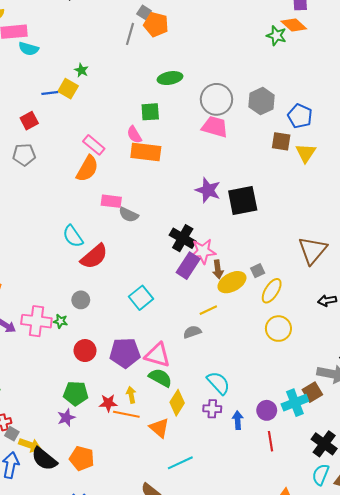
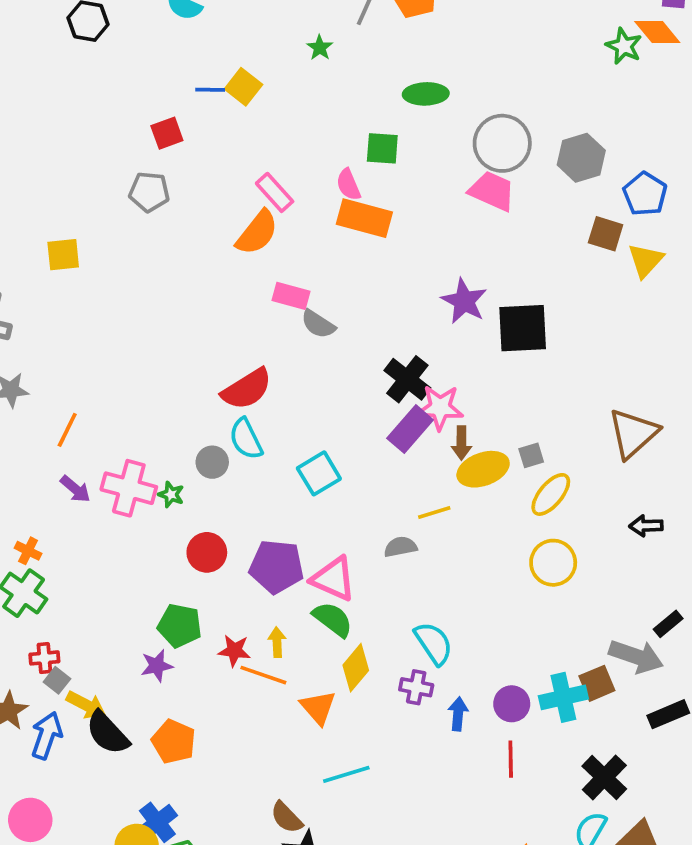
green star: (81, 70) -> (320, 48), moved
cyan semicircle: (73, 236) -> (246, 439), moved

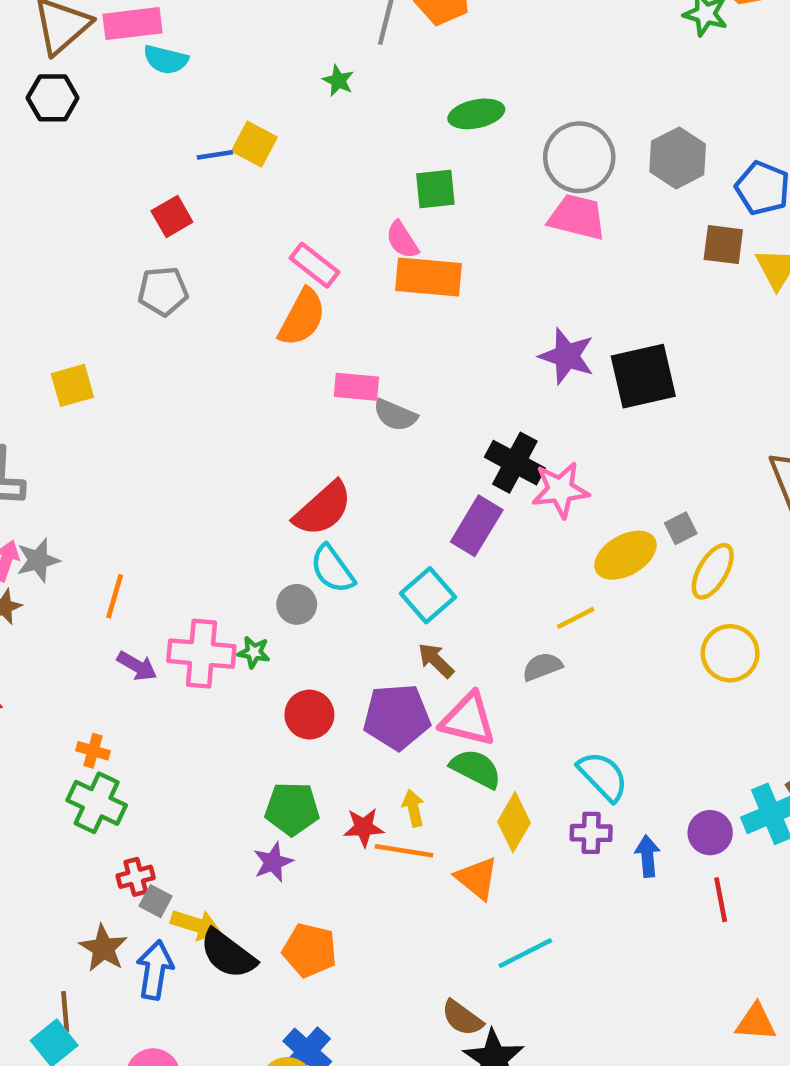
purple rectangle: (410, 429) -> (477, 526), moved
brown arrow: (461, 443) -> (436, 660), moved, turned 144

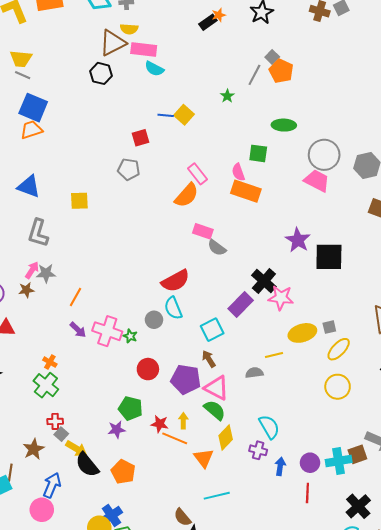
blue arrow: (155, 970) -> (52, 485), moved

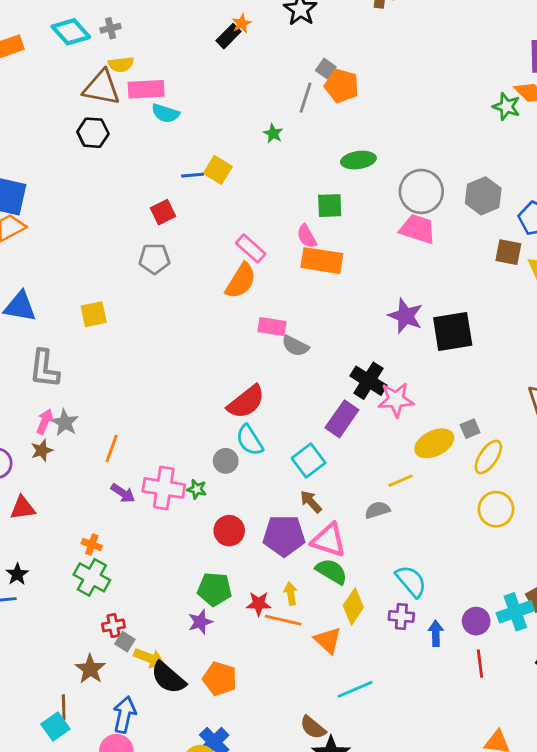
brown triangle: (113, 43) -> (102, 88), turned 48
gray star: (46, 273) -> (65, 423), turned -30

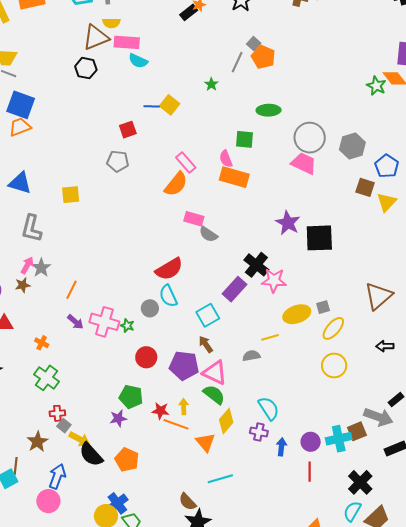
brown triangle: (102, 88) -> (96, 37), turned -40
orange cross: (92, 545) -> (42, 343), moved

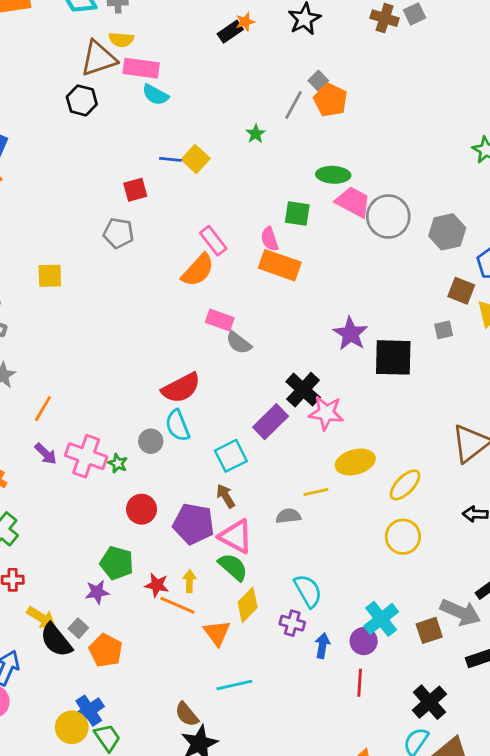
pink trapezoid: (304, 163) -> (353, 202), moved
gray square: (323, 307) -> (444, 330), moved
gray square: (64, 426) -> (78, 628), moved
cyan cross: (339, 439) -> (381, 619), moved, turned -30

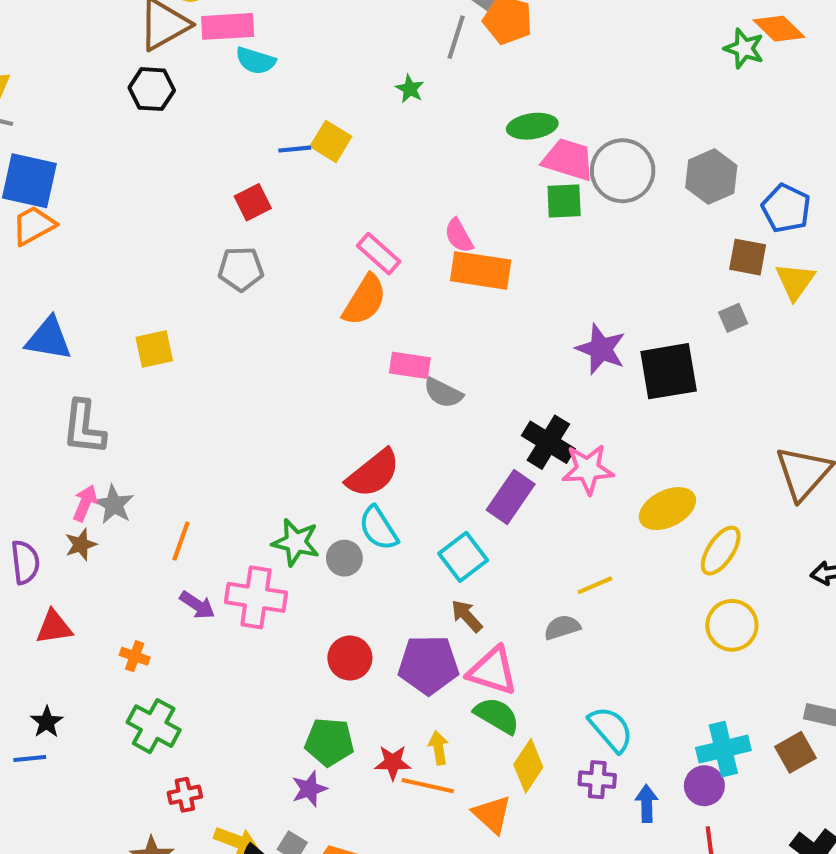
green square: (297, 214) -> (564, 201), moved
yellow ellipse: (355, 462) -> (667, 509), moved
green star: (118, 463) -> (296, 542), moved, size x1.6
cyan cross: (381, 619) -> (723, 749), turned 36

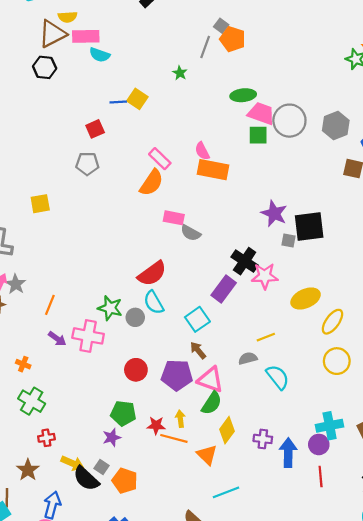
gray square: (733, 318) -> (288, 241), moved, turned 32
green semicircle: (497, 716) -> (212, 403), turned 90
cyan semicircle: (611, 729) -> (278, 377), moved
blue arrow: (647, 804) -> (288, 453), size x1.5

